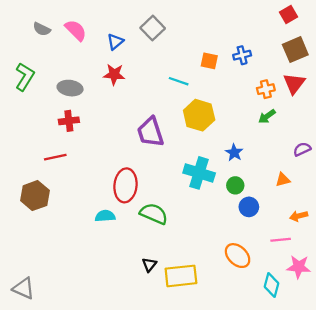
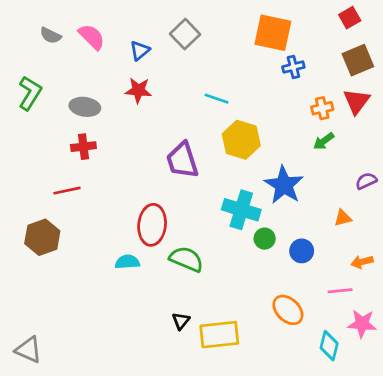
orange square: (209, 61) -> (273, 33), moved, size x1.8
blue star: (234, 153) -> (284, 185), size x1.8
green circle: (235, 185) -> (265, 239), moved

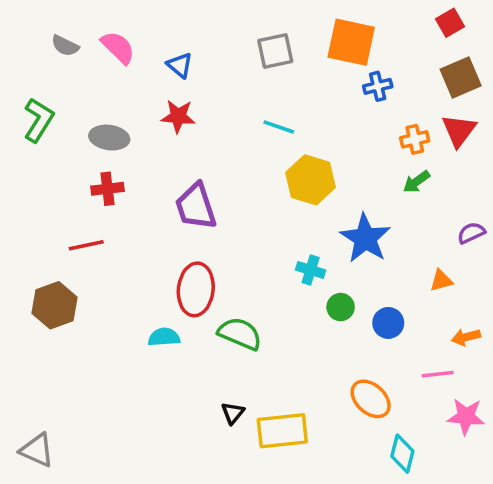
gray square: (185, 34) -> (275, 51), moved, turned 32
blue triangle: (140, 51) -> (180, 65), turned -40
purple trapezoid: (182, 160) -> (196, 206), moved
cyan cross: (241, 210) -> (311, 270), size x0.6
cyan diamond: (329, 346) -> (402, 454), moved

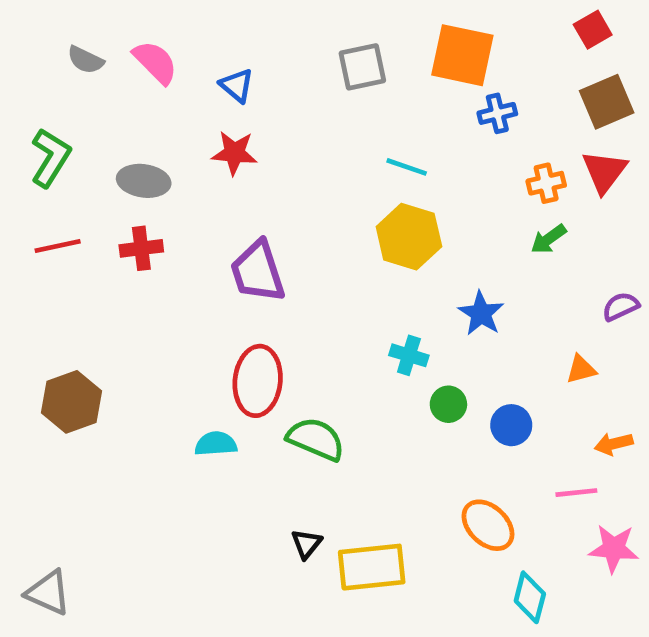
cyan line: (279, 127) -> (407, 167), moved
blue star: (365, 238) -> (481, 313), size x0.7
red line: (86, 245) -> (58, 246), moved

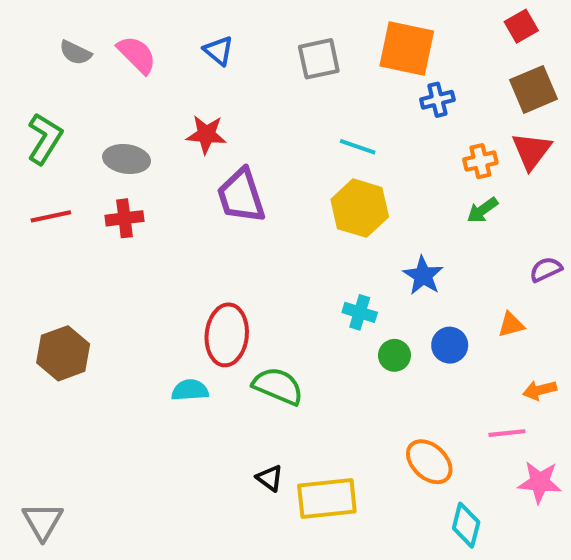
blue triangle: (237, 85) -> (219, 51), moved
purple trapezoid: (258, 272) -> (241, 196), moved
blue circle: (511, 425) -> (450, 345), moved
black triangle: (307, 544) -> (270, 478), turned -32
gray triangle: (48, 593) -> (43, 521), turned 36

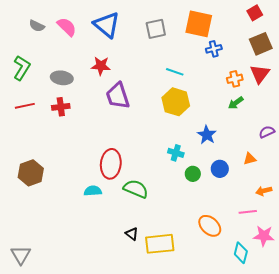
blue triangle: (219, 51) -> (107, 25), size x1.8
cyan diamond: (466, 525) -> (241, 253), moved

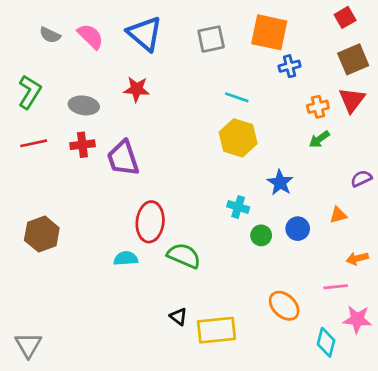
purple trapezoid: (118, 96) -> (123, 158), moved

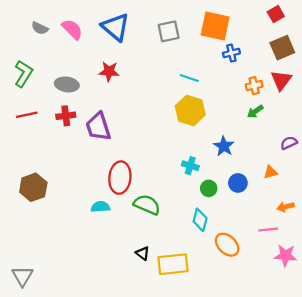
cyan diamond: (326, 342) -> (200, 220), moved

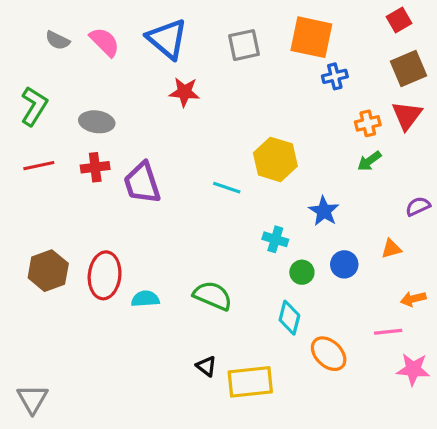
red star: (109, 71) -> (184, 92), moved
cyan line: (189, 78) -> (227, 188), moved
red ellipse: (120, 178) -> (105, 275), moved

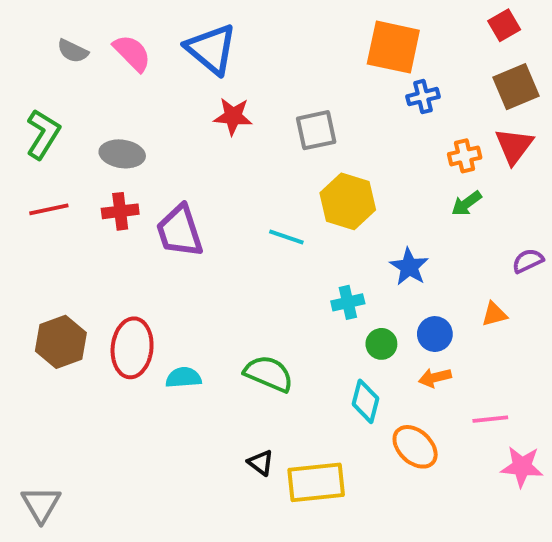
gray square: (244, 45) -> (316, 130), moved
cyan cross: (275, 239) -> (348, 302), turned -30
orange arrow: (413, 299) -> (435, 378), moved

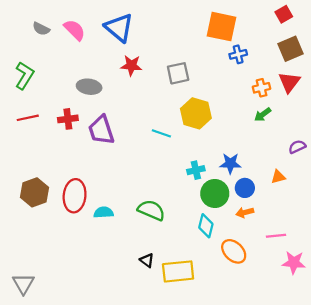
gray ellipse: (122, 154) -> (89, 87), moved
blue star: (409, 267) -> (230, 163), moved, turned -30
green circle: (381, 344) -> (215, 193), size x1.6

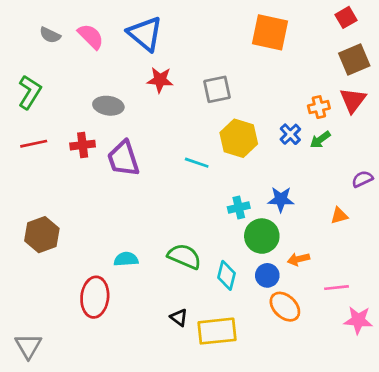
blue cross: (238, 54) -> (290, 134), moved, turned -30
blue circle: (245, 188) -> (267, 275), moved
red ellipse: (75, 196) -> (95, 297), moved
cyan diamond: (206, 226) -> (227, 275), moved

